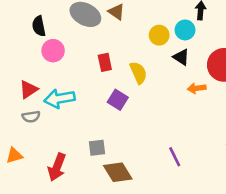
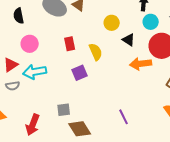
cyan circle: (185, 30) -> (151, 22), moved
pink circle: (53, 51) -> (30, 44), moved
orange arrow: (197, 88) -> (141, 64), size x1.5
purple square: (118, 100) -> (80, 73), turned 35

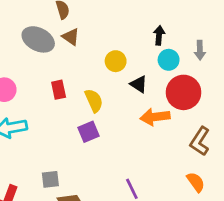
purple square: (80, 73) -> (88, 132), moved

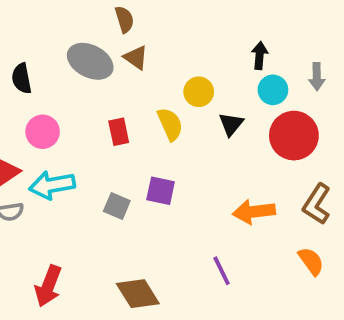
black triangle: (139, 84) -> (231, 124), turned 36
yellow semicircle: (94, 101) -> (170, 124), moved
orange arrow: (155, 117) -> (254, 212), moved
purple square: (88, 132) -> (161, 191), turned 35
gray square: (50, 179) -> (117, 206), moved, turned 30

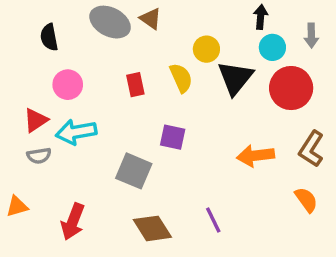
black triangle: (231, 124) -> (235, 78), size x1.6
gray square: (117, 206) -> (134, 171), moved, size x1.5
purple line: (222, 271) -> (213, 220), moved

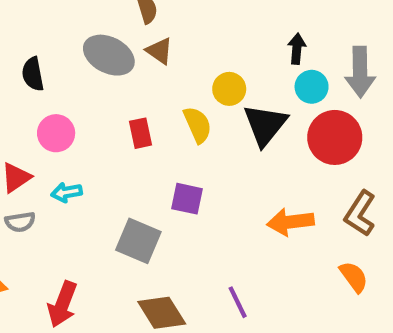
gray arrow: (311, 36) -> (360, 72), size x1.6
cyan arrow: (76, 132) -> (67, 192), size x0.6

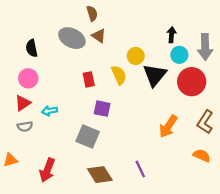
pink circle: (56, 133) -> (28, 78), moved
purple square: (187, 199) -> (102, 109), moved
orange arrow: (290, 222) -> (168, 126), turned -50
orange semicircle: (354, 277) -> (202, 156), turned -30

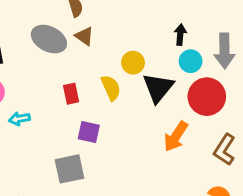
cyan arrow: (50, 111) -> (19, 119), moved
orange arrow: (168, 126) -> (176, 136), moved
gray square: (88, 137) -> (70, 169), turned -35

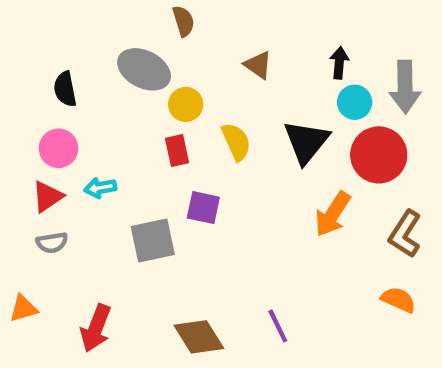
brown triangle: (84, 36) -> (258, 65), moved
yellow circle: (133, 63) -> (186, 104), moved
gray square: (70, 169) -> (153, 240), moved

